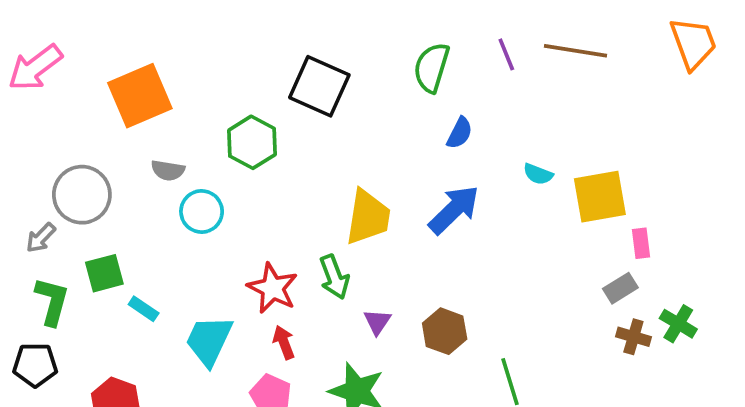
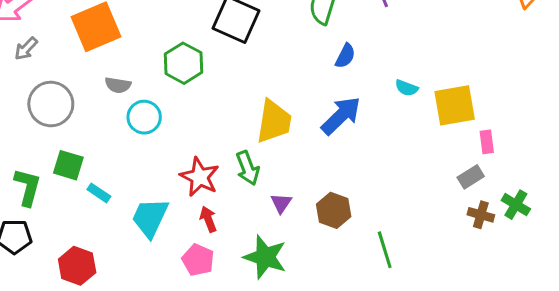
gray arrow: (41, 238) -> (26, 49), moved
green square: (104, 273) -> (68, 165), turned 32

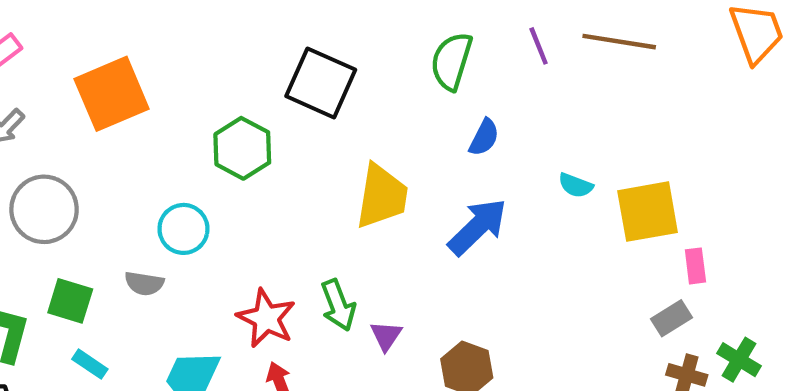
gray semicircle: (118, 85) -> (144, 283), moved
yellow trapezoid: (274, 121) -> (382, 196), moved
cyan rectangle: (99, 193) -> (90, 364), moved
purple triangle: (281, 203) -> (386, 336), moved

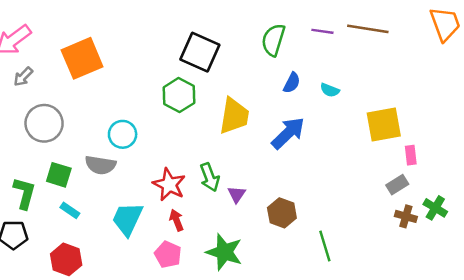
purple line: (539, 46) -> (322, 31), turned -60
green hexagon: (242, 148) -> (179, 95), moved
cyan semicircle: (576, 185) -> (330, 90), moved
gray semicircle: (144, 283) -> (100, 165), size x1.4

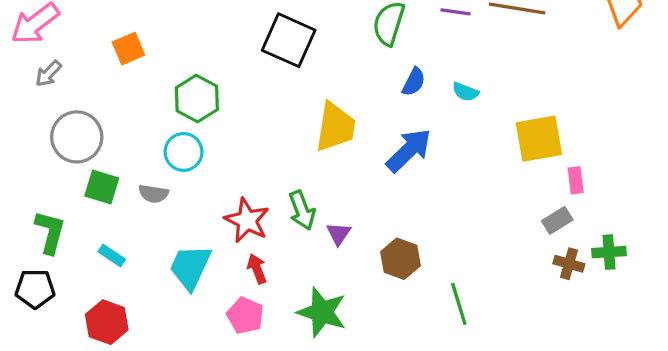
orange square: (82, 58) -> (128, 49), size x0.6
green hexagon: (179, 95) -> (197, 99), moved
gray semicircle: (100, 165) -> (153, 194), size x0.7
green square: (59, 175) -> (102, 187), moved
green cross: (435, 208) -> (609, 252), turned -35

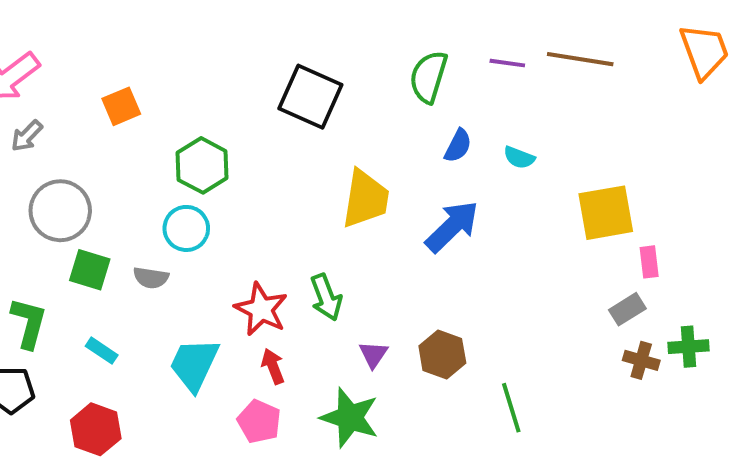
purple triangle: (339, 234) -> (373, 354), moved

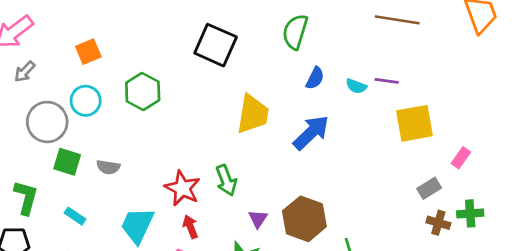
purple line: (507, 63) -> (387, 81), moved
cyan circle: (186, 228) -> (86, 101), moved
pink rectangle: (649, 262) -> (461, 158), moved, turned 42
brown hexagon: (442, 354) -> (304, 219), size x1.4

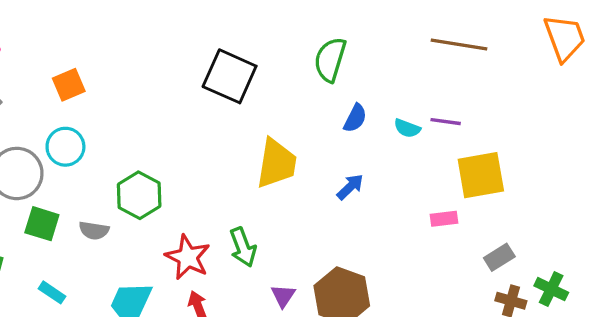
green hexagon: (143, 91) -> (139, 195), moved
blue arrow: (311, 133) -> (350, 187), size x0.6
pink rectangle: (461, 158) -> (444, 219), moved, turned 48
green cross: (470, 213) -> (551, 289), turned 30

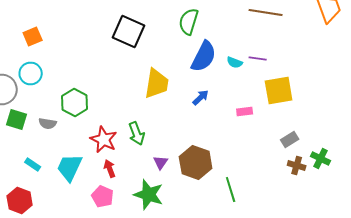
blue semicircle: (355, 118) -> (204, 56), size x1.8
pink rectangle: (444, 219) -> (245, 112), moved
cyan rectangle: (52, 292) -> (33, 164), moved

